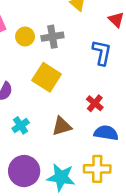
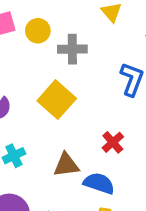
yellow circle: (25, 37) -> (38, 31), moved
blue semicircle: (106, 133) -> (99, 183), moved

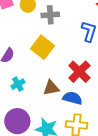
red cross: (113, 142) -> (79, 72), size x1.6

